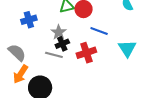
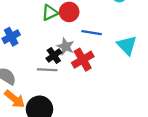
gray star: (59, 32) -> (66, 46), moved
orange arrow: (20, 74) -> (15, 99), turned -72

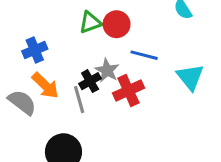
gray line: (47, 70) -> (79, 100), turned 66
orange arrow: (15, 99) -> (45, 85), moved

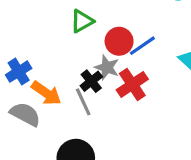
red circle: (117, 24) -> (119, 41), moved
blue cross: (35, 50) -> (19, 72), moved
blue line: (144, 55) -> (142, 46), turned -40

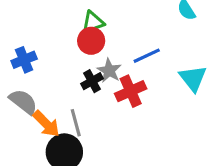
red circle: (119, 41) -> (91, 41), moved
orange arrow: (46, 93) -> (46, 124), moved
gray line: (83, 102) -> (76, 123), moved

